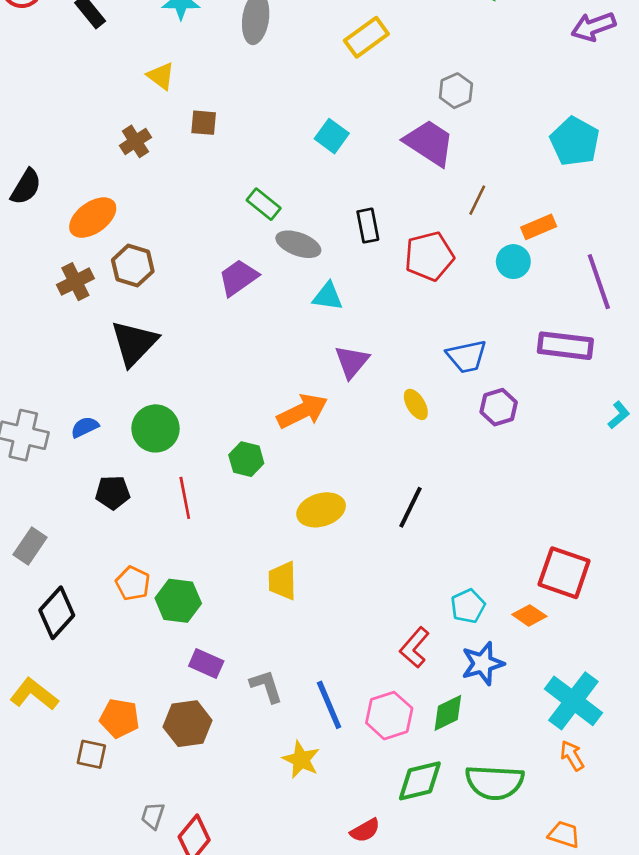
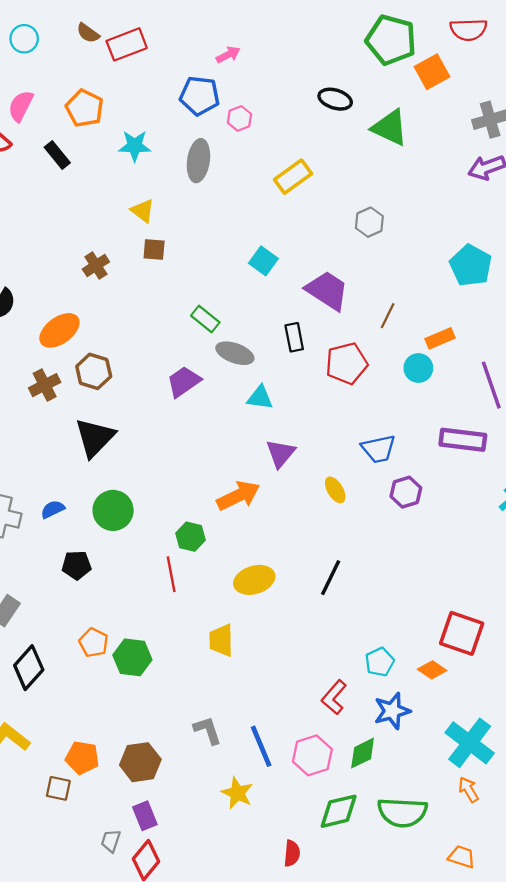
yellow triangle: (161, 76) -> (143, 211), moved
purple trapezoid: (429, 143) -> (327, 291), moved
red line: (185, 498) -> (171, 574), moved
purple rectangle: (206, 663) -> (145, 816), moved, turned 44
red semicircle: (365, 830) -> (292, 853), turned -55

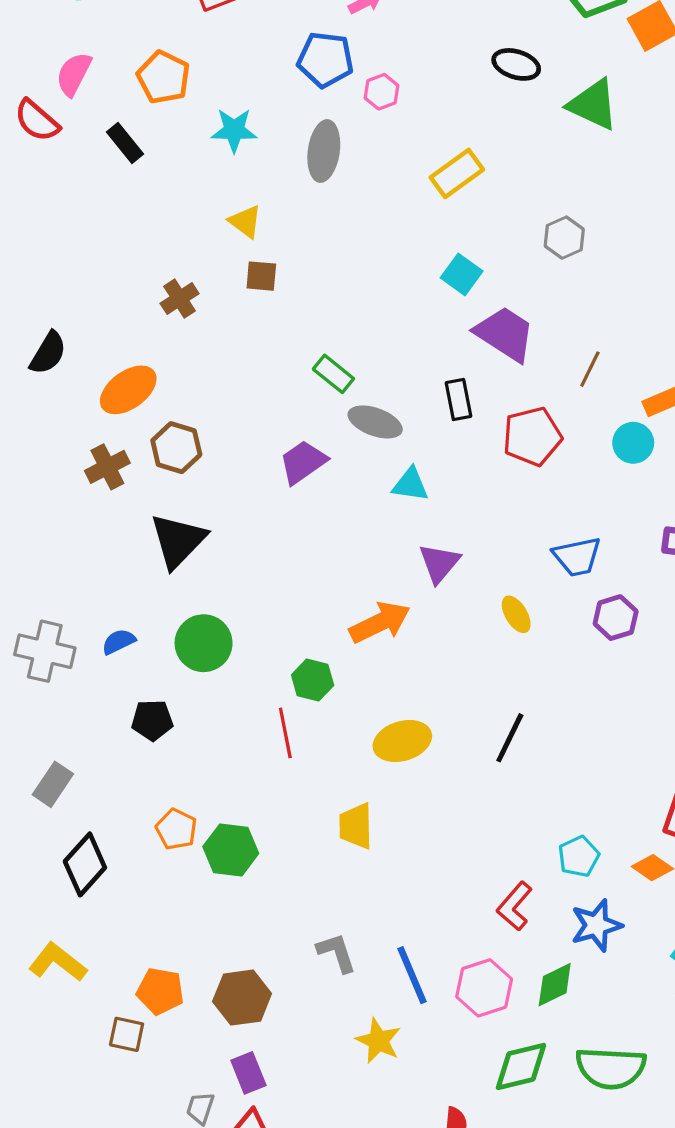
cyan square: (263, 261) -> (462, 274), moved

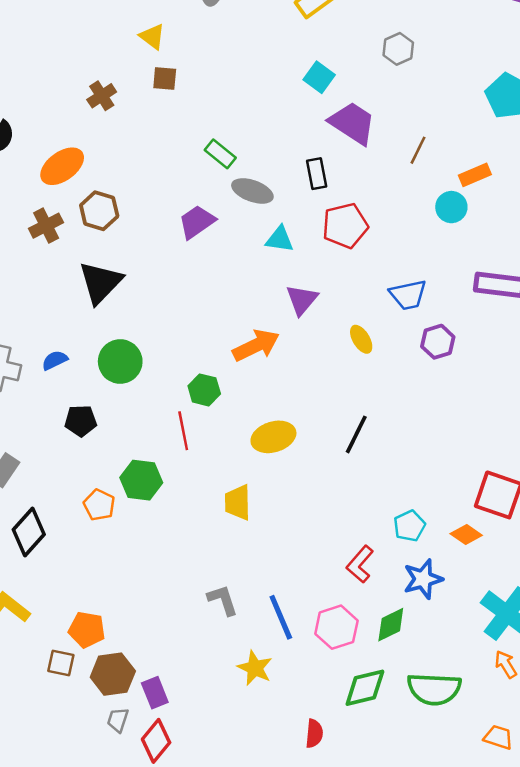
red pentagon: (532, 436) -> (345, 226), moved
green hexagon: (231, 850) -> (141, 480), moved
brown hexagon: (242, 998) -> (113, 674), moved

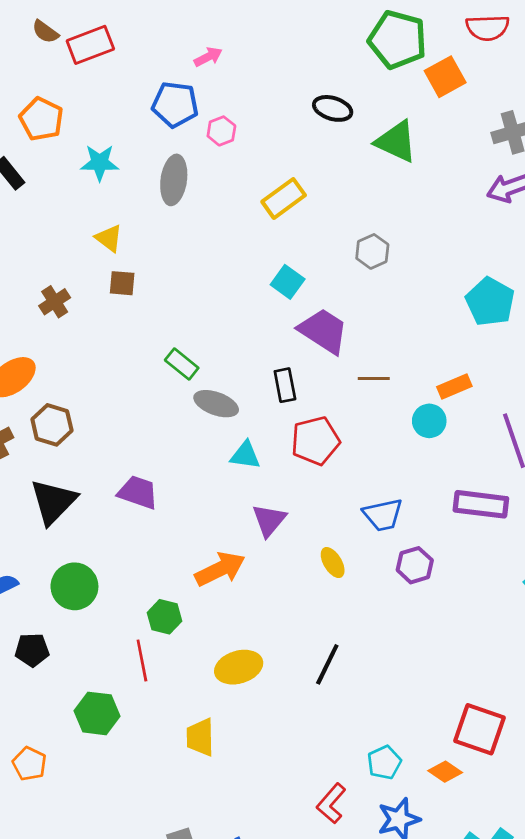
brown line: (418, 150) -> (374, 379), moved, turned 64
purple trapezoid: (197, 222) -> (138, 492), moved, turned 54
orange pentagon: (99, 505) -> (29, 764), moved

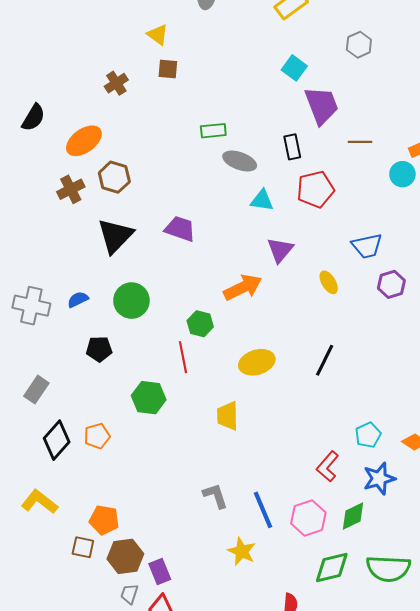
purple trapezoid: (323, 331) -> (322, 105), turned 36
green rectangle: (182, 364) -> (213, 131), turned -45
orange pentagon: (29, 764) -> (97, 436), turned 30

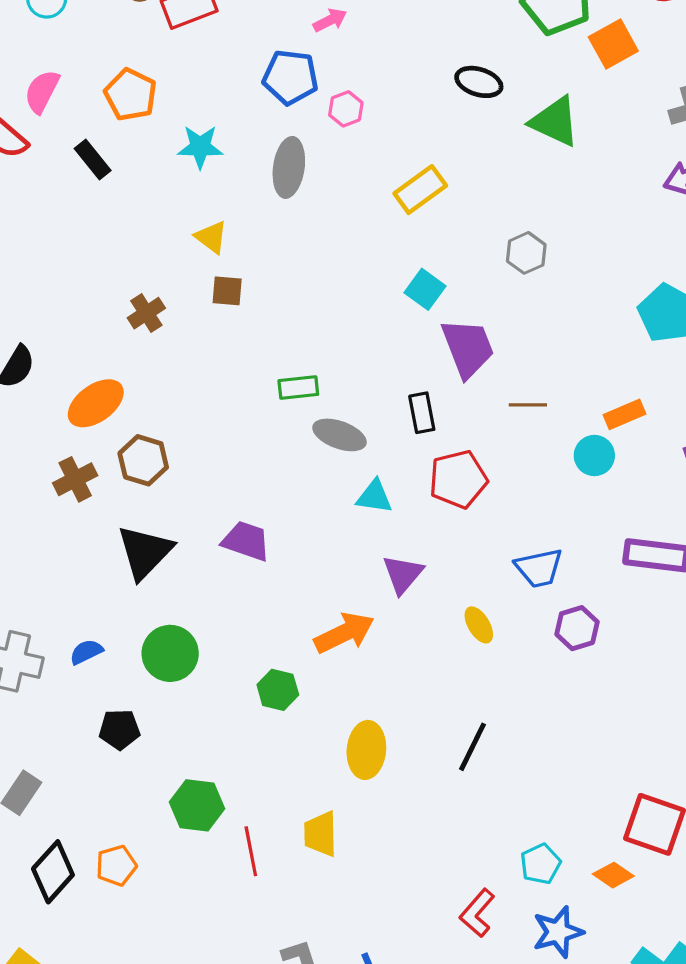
red line: (183, 357) -> (251, 851), moved
yellow ellipse: (257, 362) -> (366, 750), turned -68

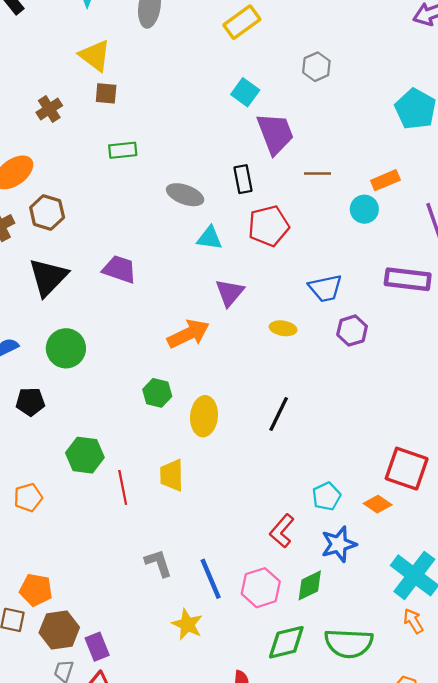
yellow triangle: (211, 237) -> (95, 56), size x1.4
green rectangle: (298, 387) -> (123, 150), moved
yellow ellipse: (479, 625) -> (283, 328), turned -50
green hexagon: (278, 690) -> (157, 393), moved

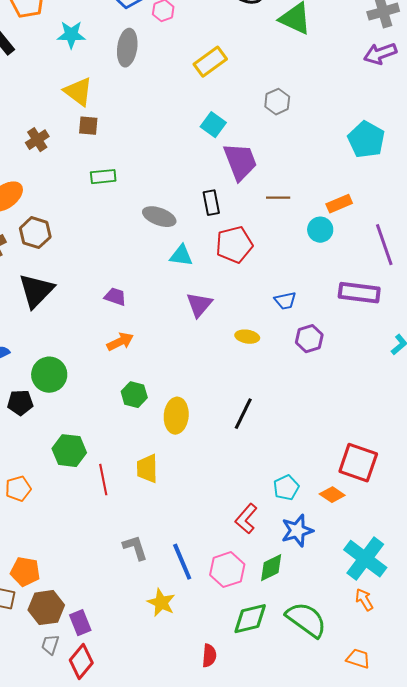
purple trapezoid: (119, 269) -> (115, 297), moved, size x0.7
blue trapezoid: (325, 288) -> (285, 301), size x0.7
orange arrow: (188, 334) -> (120, 342), moved, size x0.7
green circle: (66, 348) -> (49, 375), moved
green semicircle: (349, 643) -> (306, 620), turned -147

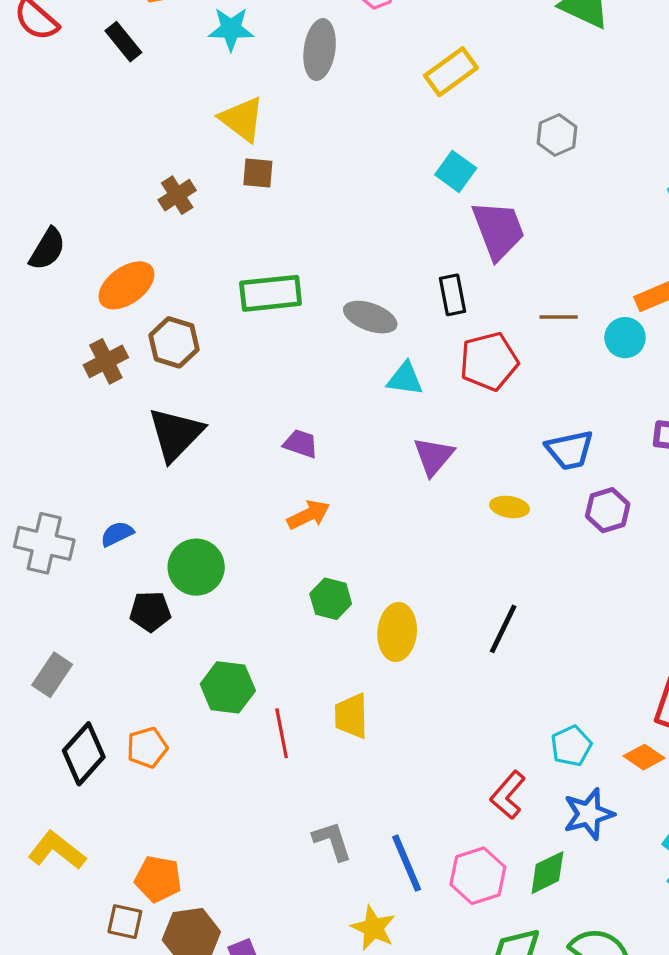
green rectangle: (103, 177) -> (271, 293), moved, size x1.5
brown line: (278, 198) -> (559, 317), moved
blue trapezoid: (285, 301) -> (570, 450), size x1.4

